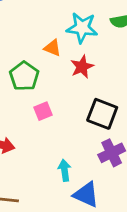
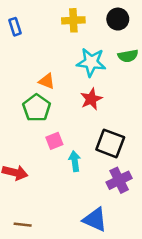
orange triangle: (52, 48) -> (47, 81), moved
cyan arrow: (65, 170) -> (75, 161), moved

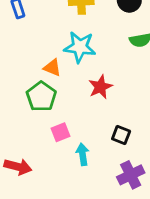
cyan star: (91, 62) -> (80, 47), moved
black square: (110, 143) -> (121, 135), size x0.6

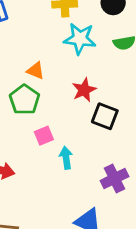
cyan star: (80, 47) -> (80, 39), moved
black square: (121, 135) -> (105, 116), moved, size x1.4

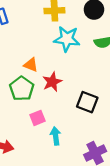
red star: (84, 90) -> (52, 82), moved

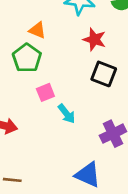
red star: (52, 82) -> (94, 39), moved, turned -30
cyan arrow: (56, 136) -> (67, 114), turned 150

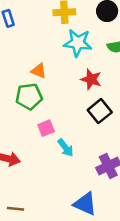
green pentagon: (27, 58) -> (29, 96), turned 30
black square: (104, 74) -> (100, 111), turned 30

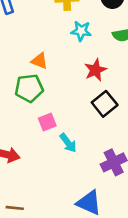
cyan star: (78, 43) -> (81, 31), size x0.7
red star: (91, 79) -> (95, 70), turned 30

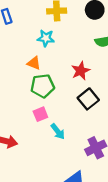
cyan star: (81, 31) -> (46, 38), moved
green pentagon: (29, 88) -> (43, 86), moved

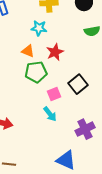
red star: (81, 71) -> (55, 52), moved
pink square: (40, 114) -> (54, 94), moved

